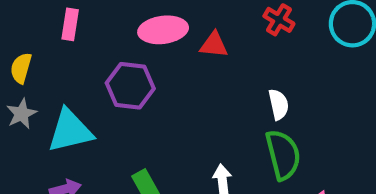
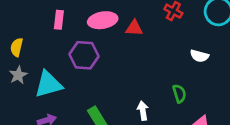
pink rectangle: (70, 24) -> (59, 20), moved
white semicircle: (279, 104) -> (199, 56), moved, turned 120
green semicircle: (283, 155) -> (179, 94), size x0.6

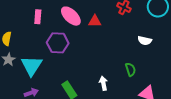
pink ellipse: (103, 20) -> (71, 16), turned 55
cyan triangle: (48, 84) -> (31, 66), turned -40

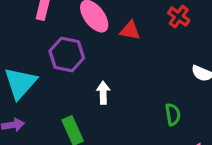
white arrow: (103, 83) -> (103, 93), moved

